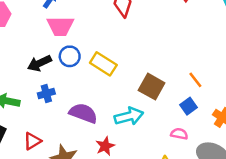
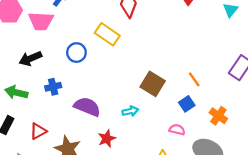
pink trapezoid: (60, 26) -> (41, 21), moved
black arrow: (39, 63) -> (30, 58), moved
yellow rectangle: (103, 64) -> (107, 34), moved
cyan arrow: (129, 116) -> (130, 111), size x0.6

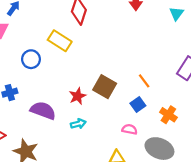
cyan arrow: (130, 111) -> (78, 124), moved
red star: (107, 139) -> (78, 96), moved

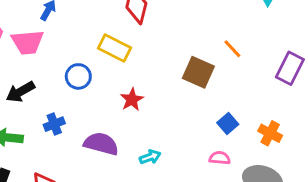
orange line: (144, 81) -> (232, 49), moved
brown square: (105, 87) -> (198, 72), moved
red star: (78, 96) -> (132, 100), moved

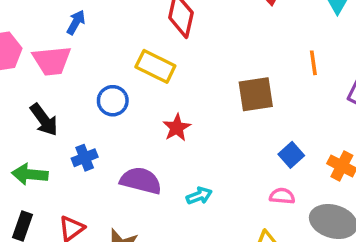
orange line: (232, 49) -> (313, 63), moved, turned 36
brown square: (198, 72) -> (256, 94), turned -32
black arrow: (20, 92) -> (44, 120), turned -96

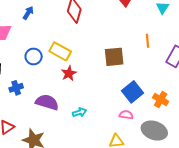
blue arrow: (76, 22) -> (28, 13), moved
yellow rectangle: (155, 66) -> (60, 51), moved
blue square: (291, 155) -> (132, 92), size x1.5

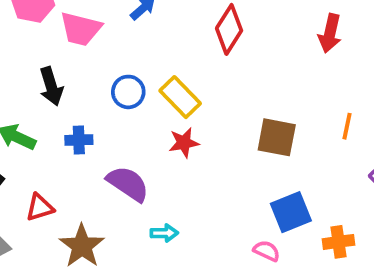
orange cross: (161, 100) -> (338, 242), turned 35
cyan arrow: (80, 112) -> (164, 233), moved

